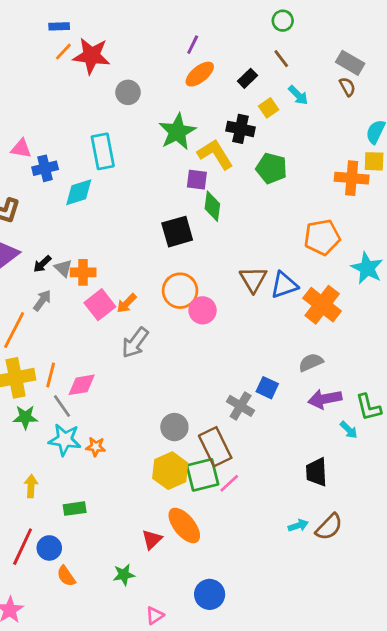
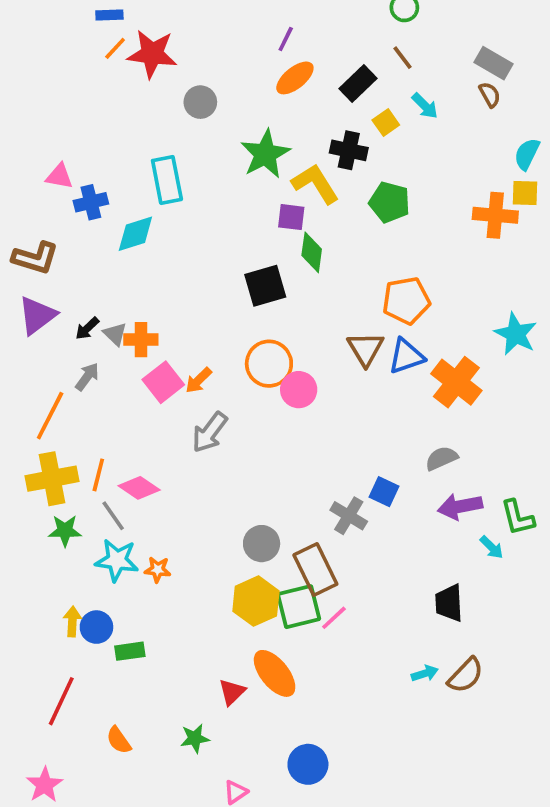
black rectangle: (248, 78) -> (358, 84), size x1.4
orange pentagon: (322, 237) -> (406, 301), moved
pink diamond: (82, 385) -> (139, 488), turned 44
blue circle: (49, 548) -> (96, 627), moved

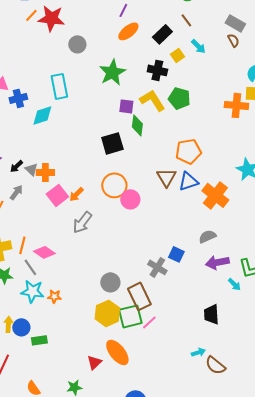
yellow L-shape: (315, 184) -> (152, 100), moved
brown semicircle: (466, 675) -> (215, 365), moved, turned 85

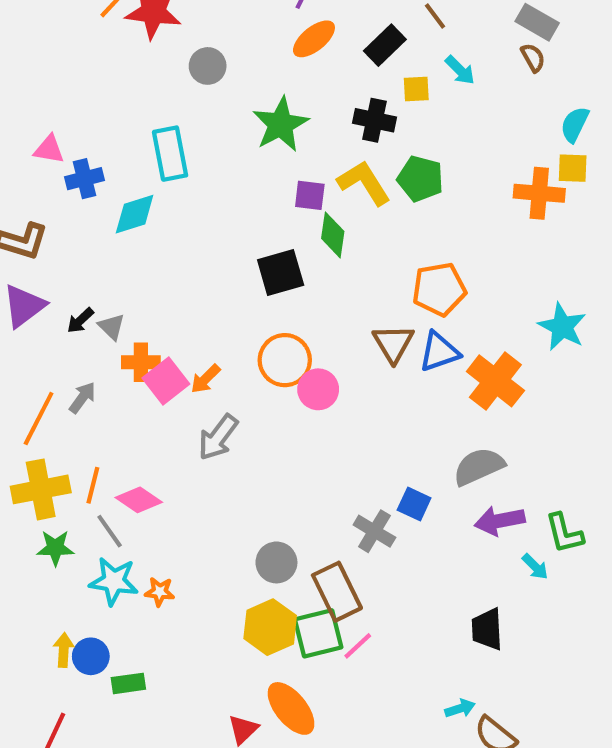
yellow square: (177, 55) -> (416, 89), turned 32
orange cross: (45, 172) -> (141, 362), moved
gray arrow: (16, 192) -> (82, 398), moved
gray semicircle: (207, 236) -> (479, 466), size x1.4

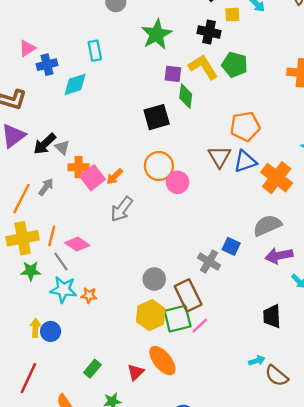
pink triangle: (49, 149) -> (27, 48), turned -42
cyan rectangle: (170, 154) -> (95, 51), size x0.7
black arrow: (80, 320) -> (45, 144), size x1.5
green rectangle: (128, 683) -> (92, 369), moved, turned -42

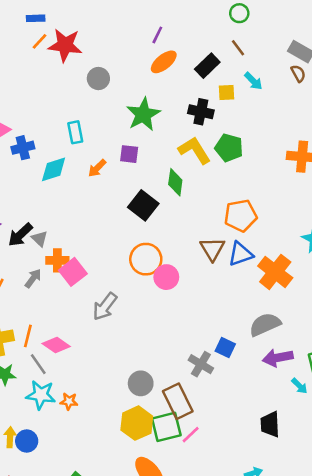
purple square: (173, 74) -> (129, 154), moved
black square: (157, 117) -> (143, 205), turned -36
orange arrow: (115, 176) -> (97, 168), moved
gray arrow: (46, 187) -> (33, 278), moved

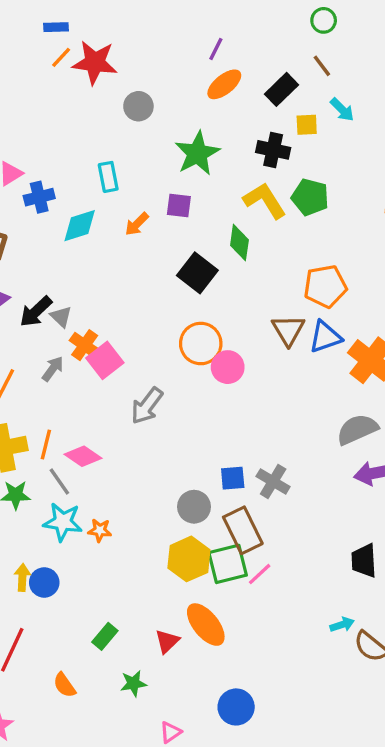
orange cross: (57, 260) -> (85, 345), turned 35
blue square: (225, 348) -> (233, 478), moved, turned -30

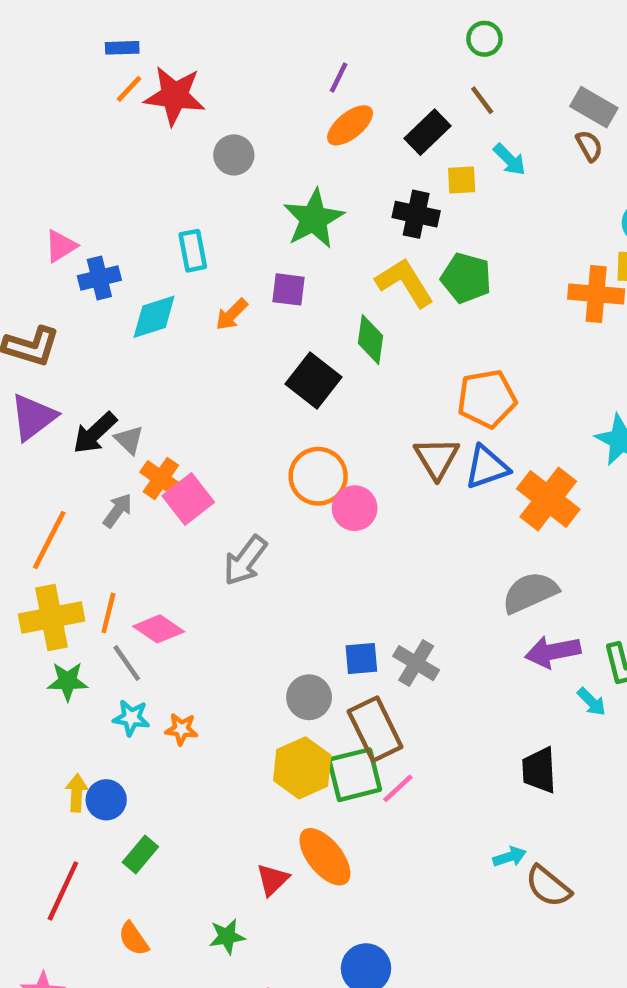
cyan star: (63, 522) -> (131, 718), size x0.7
green rectangle: (105, 636) -> (140, 854), moved

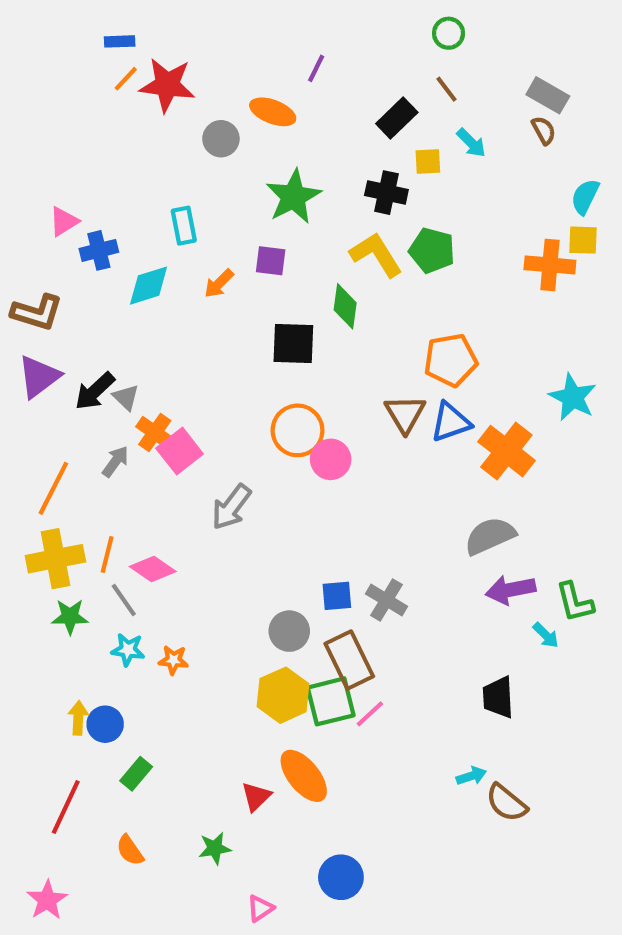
orange ellipse: (350, 125) -> (273, 112), moved, turned 60
black square: (314, 381) -> (293, 344), turned -36

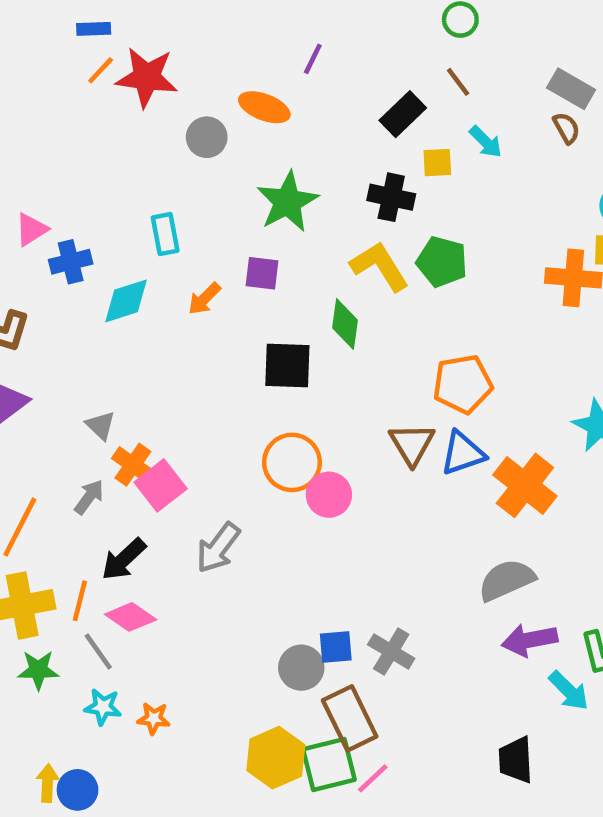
black arrow: (95, 391) -> (124, 559), moved
gray circle: (289, 631) -> (301, 668), moved
cyan arrow: (546, 635) -> (569, 691), size x1.4

